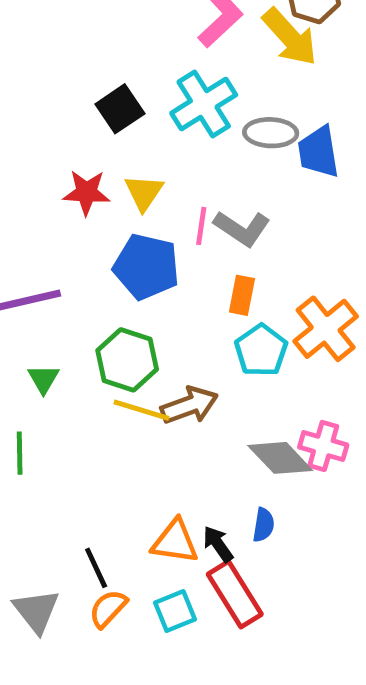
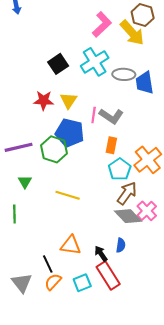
green hexagon: (127, 360) -> (54, 149), moved
brown arrow: (189, 405) -> (127, 193), moved, turned -35
pink cross: (323, 446) -> (147, 211), turned 30
orange triangle: (175, 542) -> (71, 245), moved

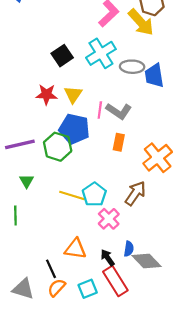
cyan pentagon: (120, 169) -> (94, 194), moved
pink cross: (147, 211) -> (109, 219), moved
gray diamond: (128, 216) -> (146, 261), moved
gray triangle: (22, 283) -> (23, 289), turned -35

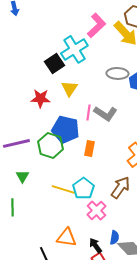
cyan cross: (101, 53) -> (74, 49), moved
yellow triangle: (73, 94) -> (69, 88), moved
orange rectangle: (119, 142) -> (89, 148), moved

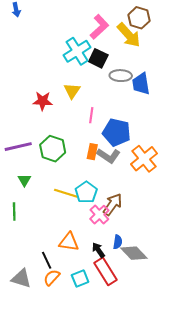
black square: (54, 63) -> (98, 58), moved, turned -30
gray L-shape: (105, 113) -> (108, 156), moved
blue pentagon: (65, 129) -> (117, 132), moved
brown arrow: (120, 187) -> (113, 204), moved

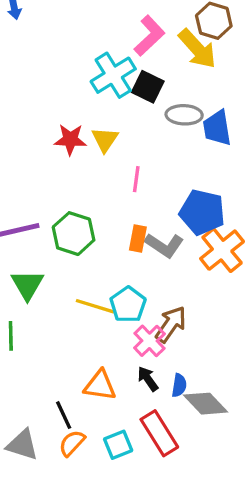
red star: (43, 101) -> (70, 140), moved
blue pentagon: (117, 132) -> (202, 212), moved
green triangle: (24, 180) -> (27, 285), size x1.5
black arrow: (98, 250) -> (148, 379), moved

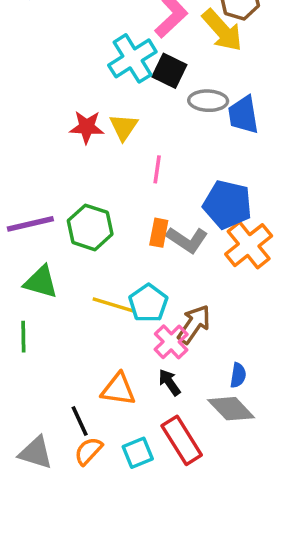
green triangle: (27, 285) -> (41, 282), turned -44
blue semicircle: (179, 385) -> (238, 375), moved

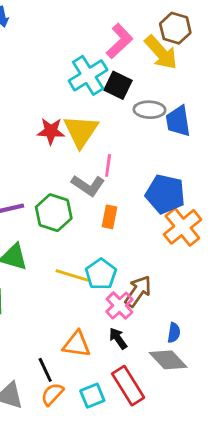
yellow triangle: (124, 127) -> (81, 131), size x1.5
gray L-shape: (187, 240) -> (88, 185), moved

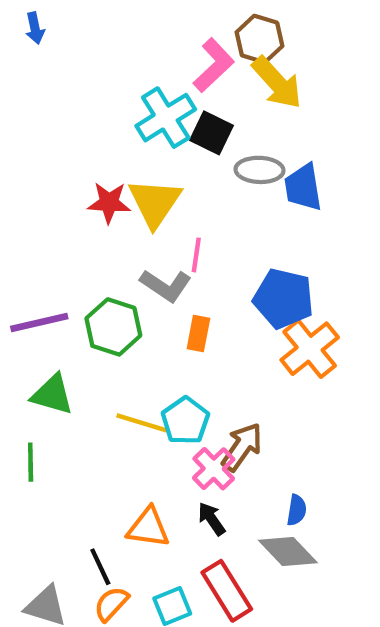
brown hexagon: (175, 28) -> (259, 39), moved

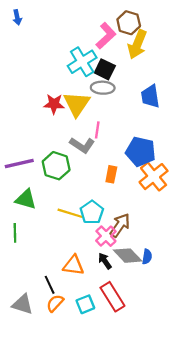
yellow arrow: (277, 83) -> (137, 44), turned 64
gray ellipse: (259, 170) -> (103, 88), moved
orange rectangle: (198, 333) -> (111, 174), moved
gray diamond: (288, 552) -> (128, 256), moved

